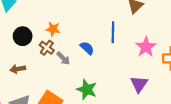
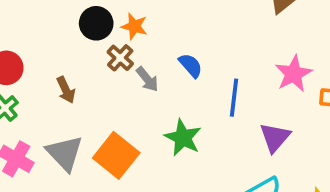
blue line: (113, 32) -> (234, 98), moved
black circle: (23, 36) -> (96, 23), moved
brown arrow: (18, 69) -> (66, 90), turned -112

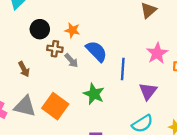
orange star: (134, 26) -> (72, 30), moved
brown cross: (120, 58) -> (55, 49), turned -32
blue semicircle: (191, 65) -> (96, 51), size x1.5
gray triangle: (65, 153) -> (25, 106), turned -30

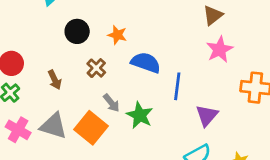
brown cross: (55, 49) -> (96, 68), moved, turned 32
blue semicircle: (96, 51) -> (146, 63), turned -30
pink star: (157, 53) -> (220, 49), moved
gray arrow: (71, 61) -> (111, 103), moved

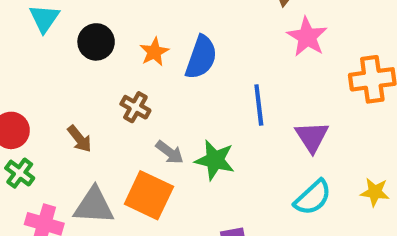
black circle: (77, 31) -> (96, 42), moved
orange star: (117, 35) -> (154, 52), turned -30
blue semicircle: (146, 63) -> (201, 57), moved, turned 104

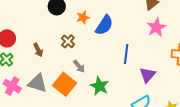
green star: (215, 160) -> (99, 86), moved

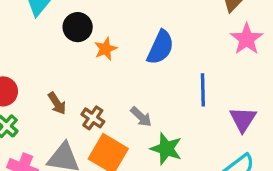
orange star: (83, 17) -> (106, 49), moved
brown cross: (68, 41) -> (93, 118), moved
gray arrow: (79, 66) -> (141, 117), moved

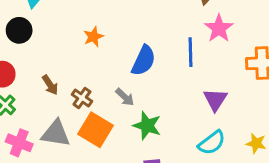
black circle: (78, 27) -> (19, 30), moved
blue semicircle: (160, 47) -> (144, 61), moved
blue line: (203, 90) -> (190, 52), moved

